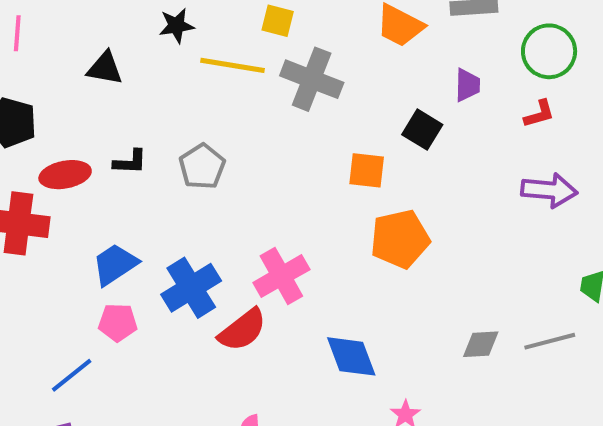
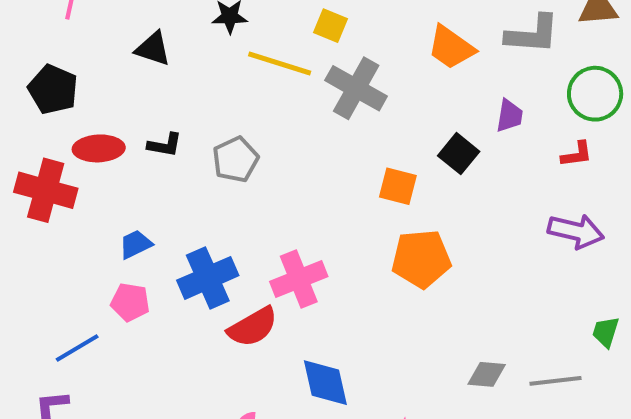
blue trapezoid: (115, 264) -> (135, 244), size x0.7
blue diamond: (351, 356) -> (325, 383), moved

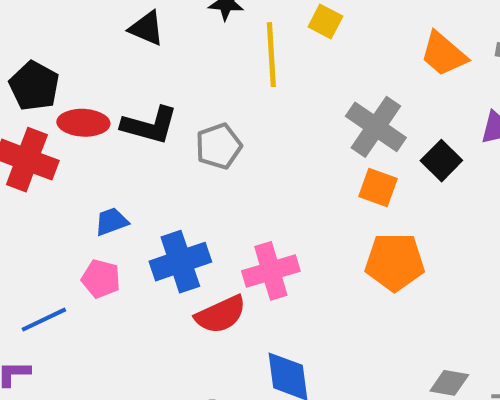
yellow line: (280, 64) -> (271, 55), turned 64
gray cross: (356, 88) -> (376, 127), moved
black pentagon: (53, 89) -> (34, 86), moved
black L-shape: (165, 145) -> (150, 125), size x1.6

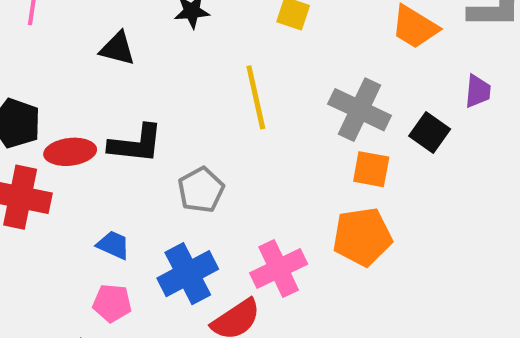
yellow line: (271, 55) -> (256, 97), moved
gray pentagon: (219, 146) -> (201, 190), moved
blue trapezoid: (111, 222) -> (113, 245), turned 54
orange pentagon: (395, 262) -> (362, 237), moved

